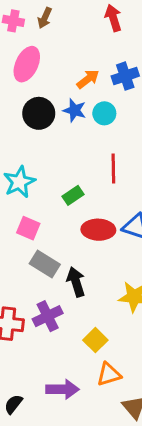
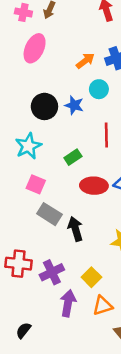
blue star: (75, 110) -> (74, 105), moved
black circle: (39, 113) -> (44, 106), moved
purple cross: (48, 316) -> (52, 272), moved
purple arrow: (63, 389) -> (68, 303), moved, turned -80

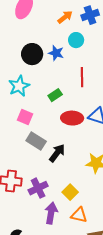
black arrow: (75, 229) -> (57, 153), turned 54
orange triangle: (103, 306) -> (79, 215), turned 30

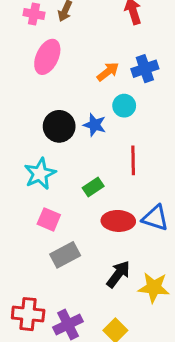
gray rectangle: (36, 141) -> (65, 255), turned -60
black arrow: (57, 153) -> (118, 274), moved

